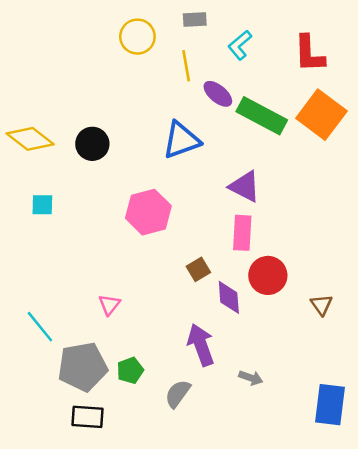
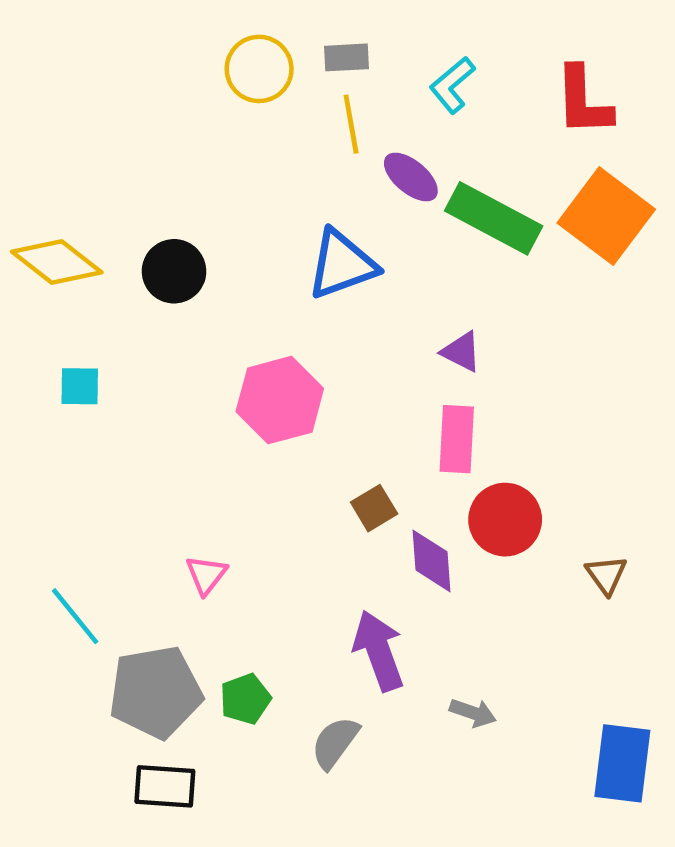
gray rectangle: (195, 20) -> (346, 57), moved
purple triangle: (245, 186) -> (461, 352), size x0.7

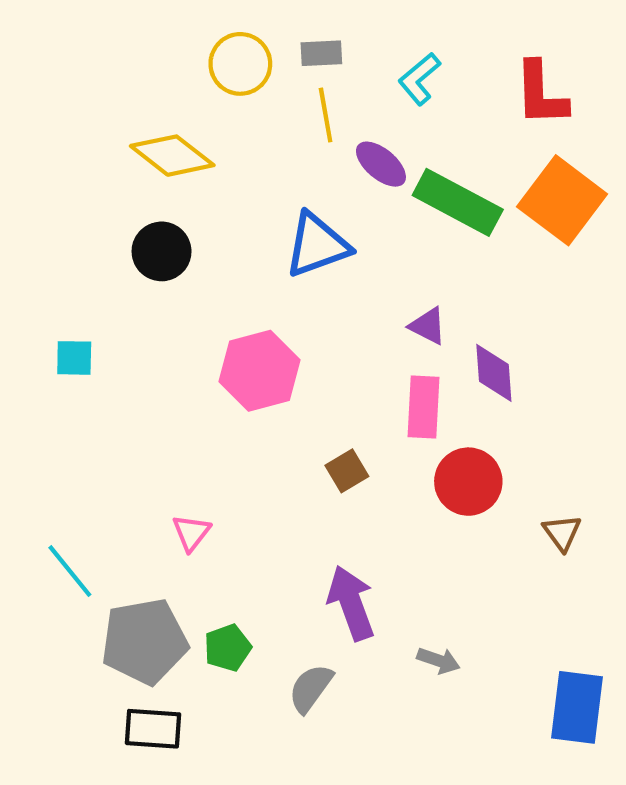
yellow diamond: (57, 262) -> (172, 156), moved
purple diamond: (432, 561) -> (494, 373), moved

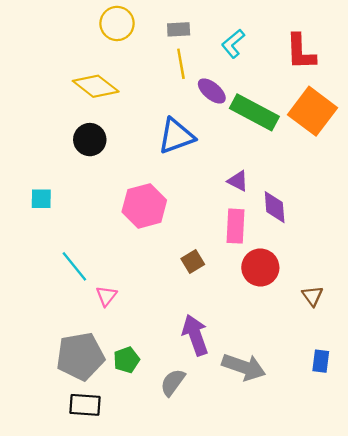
yellow circle: (240, 64) -> (117, 23), moved
cyan line: (70, 571) -> (74, 266), moved
gray arrow: (438, 661) -> (244, 367), size x1.8
blue rectangle: (577, 707) -> (321, 361), moved, size x0.6

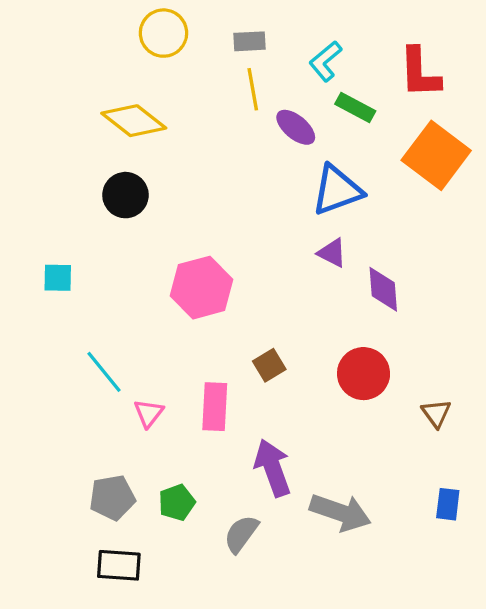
green rectangle: (254, 112) -> (355, 107), moved, size x0.6
blue triangle: (176, 136) -> (337, 190), moved
pink rectangle: (235, 226) -> (215, 407), moved
gray pentagon: (80, 356) -> (112, 498), size x0.7

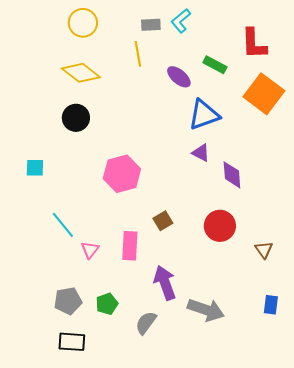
yellow circle: (163, 33) -> (83, 23), moved
cyan L-shape: (325, 61) -> (181, 21), moved
yellow line: (253, 89) -> (138, 54), moved

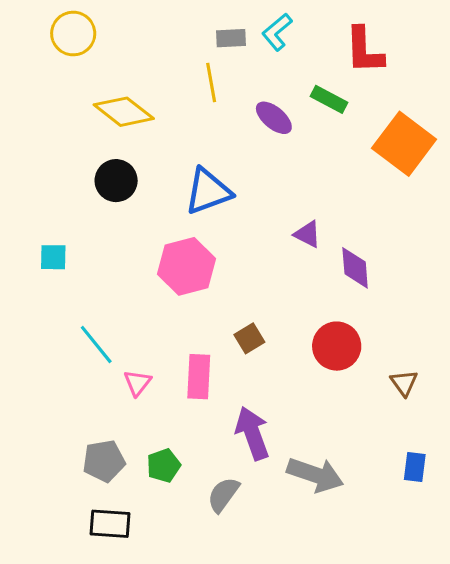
yellow circle: (83, 23) -> (73, 34), moved
red L-shape: (254, 44) -> (364, 50), moved
blue triangle: (204, 115) -> (208, 191), moved

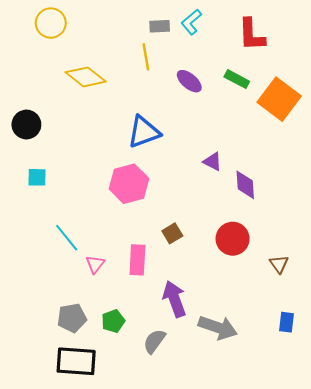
green rectangle: (329, 99) -> (237, 79), moved
black circle: (116, 181) -> (26, 125), moved
black rectangle: (110, 524) -> (76, 361), size x1.4

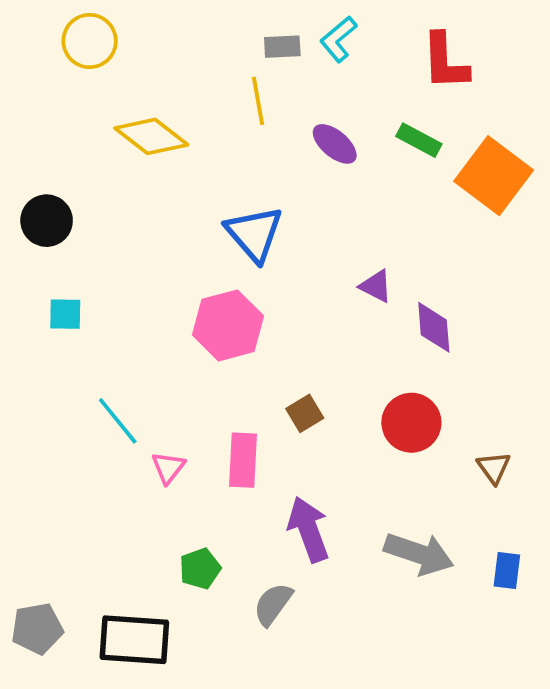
blue triangle: (144, 132) -> (254, 234), turned -51
gray pentagon: (72, 318) -> (37, 628), moved
gray arrow: (218, 327) -> (419, 554), moved

